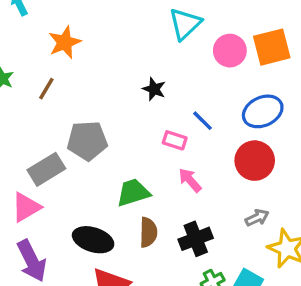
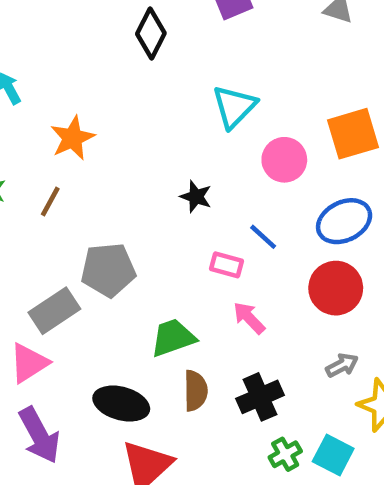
pink circle: (230, 51) -> (284, 160), moved

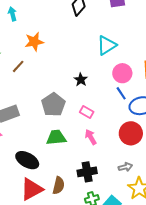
blue line: (263, 237) -> (121, 93), moved
gray pentagon: (108, 270) -> (53, 105), moved, turned 30
brown semicircle: (196, 391) -> (59, 185), moved

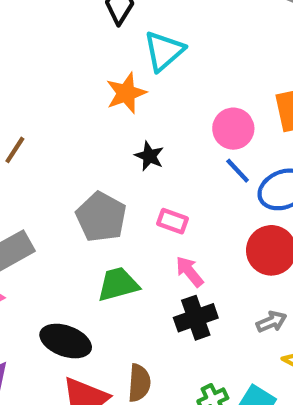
orange star: (34, 42) -> (126, 93), moved
cyan triangle: (107, 45) -> (164, 51), moved
black cross: (87, 172) -> (196, 318), moved

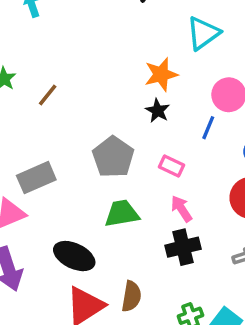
cyan triangle: (164, 51) -> (203, 33), moved
orange star: (126, 93) -> (161, 74), moved
blue line: (238, 171) -> (208, 128), moved, turned 60

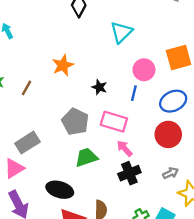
orange star: (161, 74) -> (63, 65), moved
pink rectangle: (172, 166) -> (114, 122), size x1.6

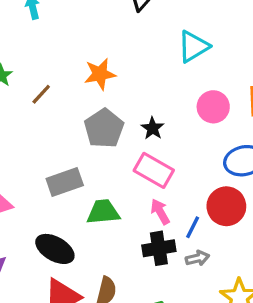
black star: (99, 87) -> (153, 128), moved
blue line: (134, 93) -> (193, 227), moved
gray pentagon: (75, 122) -> (104, 128), moved
gray rectangle: (27, 143) -> (65, 182), moved
gray arrow: (170, 173) -> (197, 258), moved

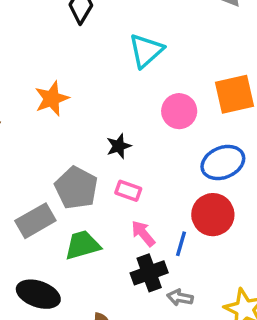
gray pentagon: (104, 128) -> (76, 188), moved
black star: (153, 128) -> (119, 146), turned 30
pink rectangle: (154, 170) -> (128, 191), size x0.6
gray arrow: (197, 258) -> (180, 298), moved, turned -145

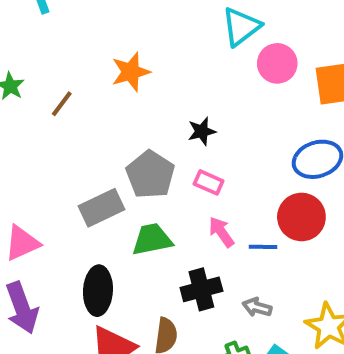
pink circle: (179, 111) -> (277, 63), moved
blue line: (181, 244) -> (263, 247), turned 70
black cross: (149, 273) -> (201, 289), moved
black ellipse: (38, 294) -> (98, 291), turned 69

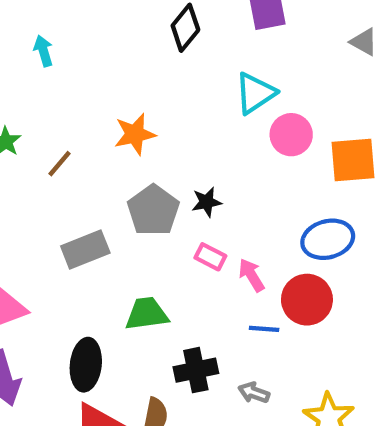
gray pentagon: (150, 175) -> (153, 210), moved
gray rectangle: (101, 208) -> (85, 249), moved
pink arrow: (221, 232) -> (251, 275), moved

